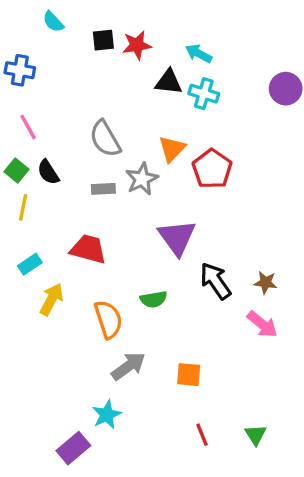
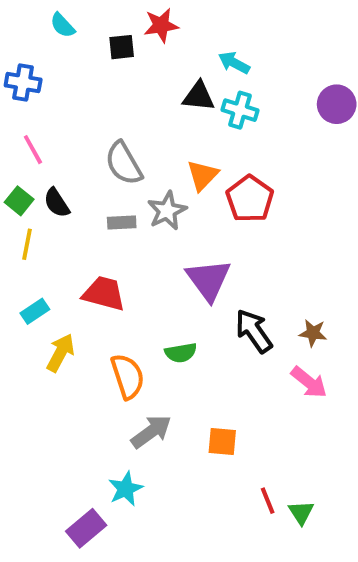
red star: (137, 45) -> (161, 25), moved
red line: (202, 435) -> (268, 501), moved

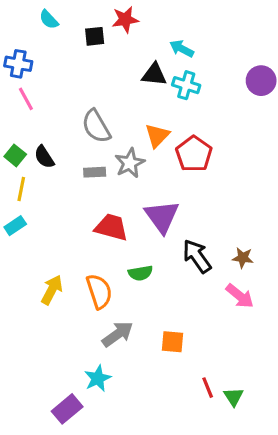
pink line: (33, 150) -> (26, 99), moved
red trapezoid: (104, 294) -> (111, 227), moved
cyan rectangle: (35, 311) -> (15, 226), moved
yellow arrow: (61, 353) -> (52, 290), moved

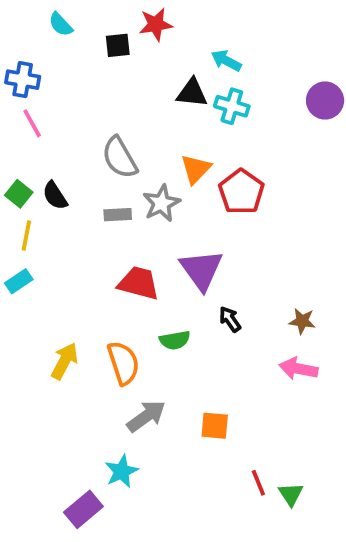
black arrow: (197, 256) -> (230, 319), moved, size x0.6
pink arrow: (240, 296) -> (298, 369), turned 152

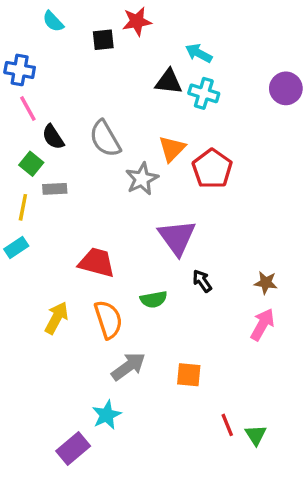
green square: (19, 194) -> (31, 164), moved
black semicircle: (55, 196) -> (53, 137), moved
gray rectangle: (118, 215) -> (55, 189), moved
red trapezoid: (139, 283) -> (97, 263), moved
pink arrow: (298, 369) -> (262, 325), turned 108

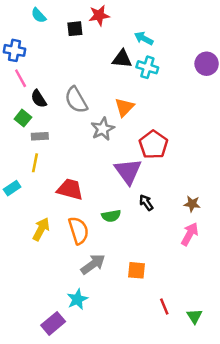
red pentagon: (212, 169) -> (153, 145), moved
yellow line: (23, 207) -> (35, 163), moved
cyan rectangle: (16, 247) -> (12, 188), moved
green triangle: (256, 435) -> (194, 316), moved

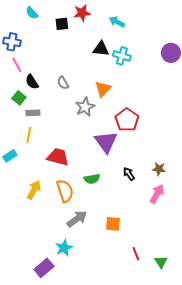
cyan arrow: (144, 38) -> (117, 22), moved
gray semicircle: (76, 100) -> (63, 83), size x0.6
black arrow: (146, 203) -> (129, 174), moved

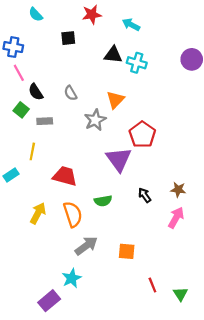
black square: (62, 24) -> (68, 38), moved
gray rectangle: (33, 113) -> (45, 121), moved

